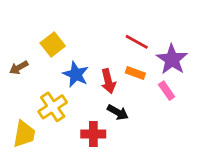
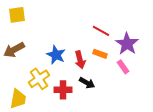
yellow square: (53, 45) -> (17, 15), moved, turned 30
brown arrow: (19, 68) -> (14, 50), size x1.5
red cross: (93, 134) -> (63, 90), moved

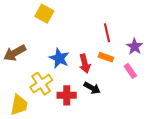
yellow square: (17, 15) -> (44, 14), moved, turned 36
red line: (101, 31) -> (107, 33), turned 48
purple star: (127, 44) -> (135, 47), size x0.7

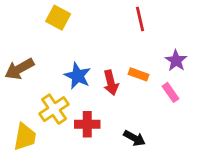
red line: (107, 33) -> (140, 19), moved
black arrow: (92, 88) -> (134, 138), moved

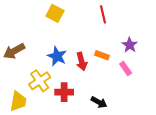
yellow square: (58, 18) -> (55, 13), moved

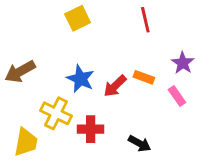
yellow square: (55, 13) -> (78, 18), turned 36
red arrow: (82, 61) -> (115, 86), turned 60
yellow cross: (40, 81) -> (56, 113), turned -30

